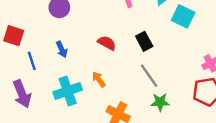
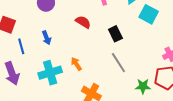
red semicircle: (107, 43) -> (83, 22), moved
green star: (160, 102) -> (143, 86), moved

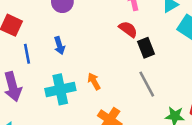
red semicircle: (83, 22) -> (128, 29), moved

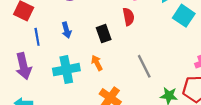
red semicircle: (128, 29) -> (128, 17), turned 42
black rectangle: (146, 48) -> (104, 34), moved

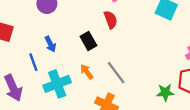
blue line: (37, 37) -> (33, 62), moved
gray line: (144, 66) -> (116, 73), moved

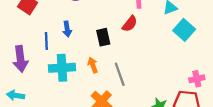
red semicircle: (111, 20) -> (130, 24), turned 42

